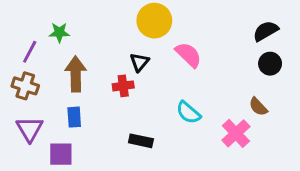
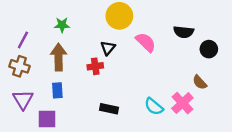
black semicircle: (266, 31) -> (184, 32), moved, turned -144
green star: (59, 32) -> (62, 25), moved
cyan semicircle: (188, 113) -> (154, 106), moved

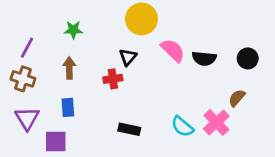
black semicircle: (184, 32) -> (204, 58), moved
brown arrow: (59, 57) -> (69, 68), size x0.7
brown semicircle: (200, 82) -> (237, 98), turned 84

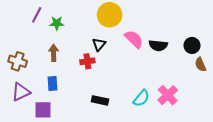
purple line: (27, 48) -> (37, 15), moved
brown semicircle: (237, 98) -> (200, 64), moved, turned -64
purple triangle: (27, 118) -> (21, 92), turned 36
cyan semicircle: (182, 127) -> (141, 98), turned -90

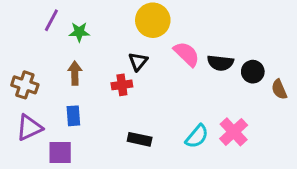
black circle: (192, 45) -> (253, 72), moved

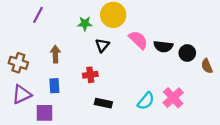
green star: (79, 32) -> (85, 24), moved
red cross: (122, 85) -> (90, 75), moved

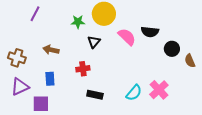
black semicircle: (163, 46) -> (150, 32), moved
brown arrow: (55, 54) -> (51, 50), turned -77

